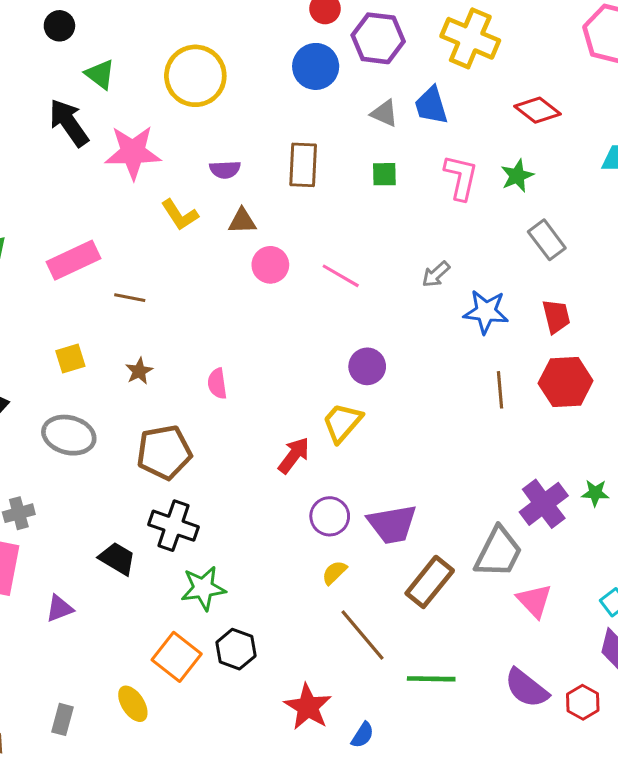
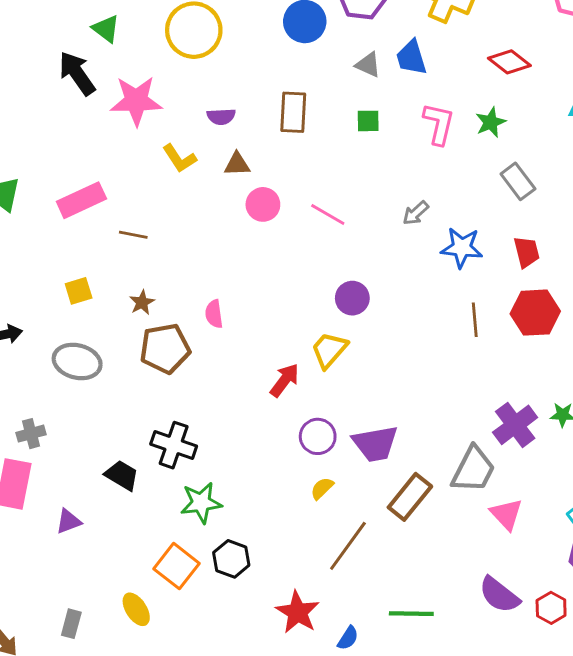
brown pentagon: (164, 452) -> (165, 349), moved
brown line: (363, 635) -> (348, 546), turned 76
green line: (431, 679) -> (411, 614), moved

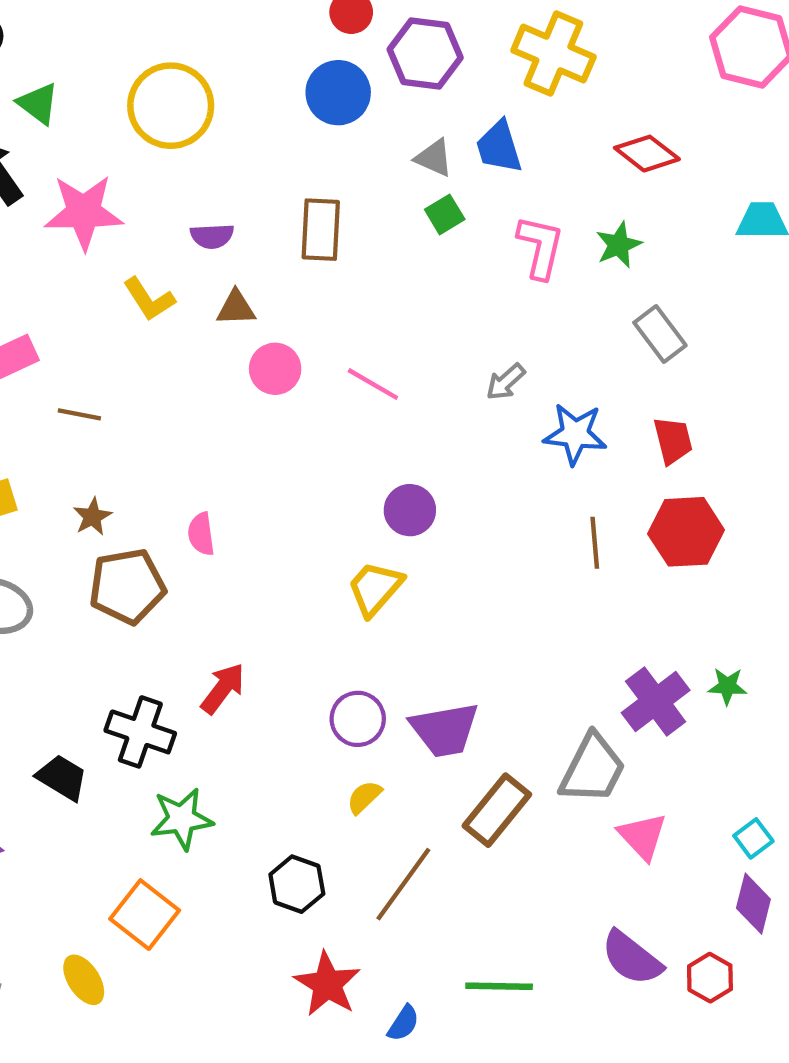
green square: (368, 121) -> (445, 214), moved, turned -30
red arrow: (285, 380) -> (223, 688), moved
black hexagon: (231, 559) -> (297, 884), moved

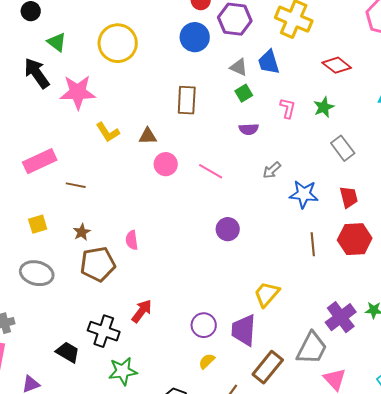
purple semicircle: (212, 236) -> (249, 129), moved
pink L-shape: (540, 247) -> (288, 108), size x0.7
yellow trapezoid: (375, 588) -> (267, 294), moved
purple trapezoid: (445, 730) -> (244, 330), turned 104

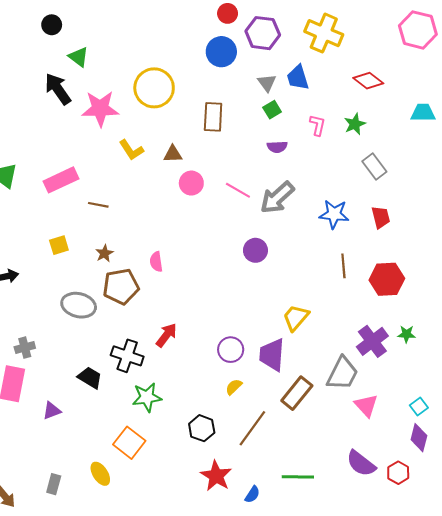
yellow circle: (118, 43) -> (154, 88), moved
gray triangle: (239, 67) -> (267, 83), turned 30
gray arrow: (272, 170) -> (277, 198), moved, size x1.8
red hexagon: (355, 239) -> (387, 279), moved
gray ellipse: (37, 273) -> (79, 305), moved

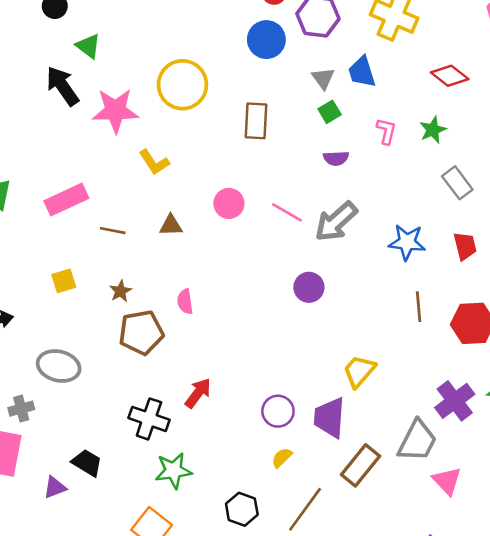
brown triangle: (173, 154) -> (171, 225), moved
gray ellipse: (79, 305) -> (59, 366), moved
black trapezoid: (90, 378) -> (87, 463), moved

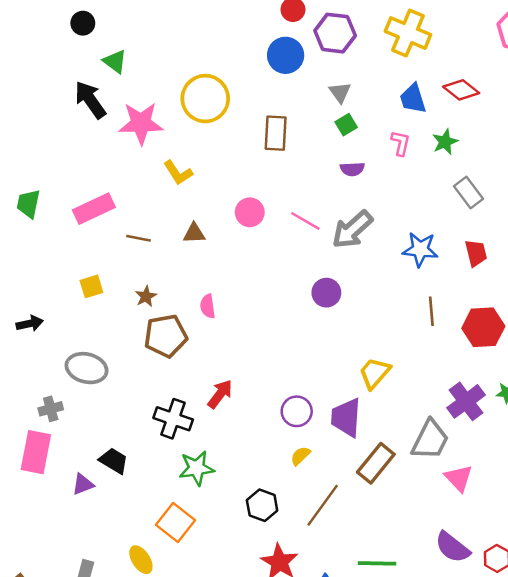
blue trapezoid: (362, 72) -> (413, 99), moved

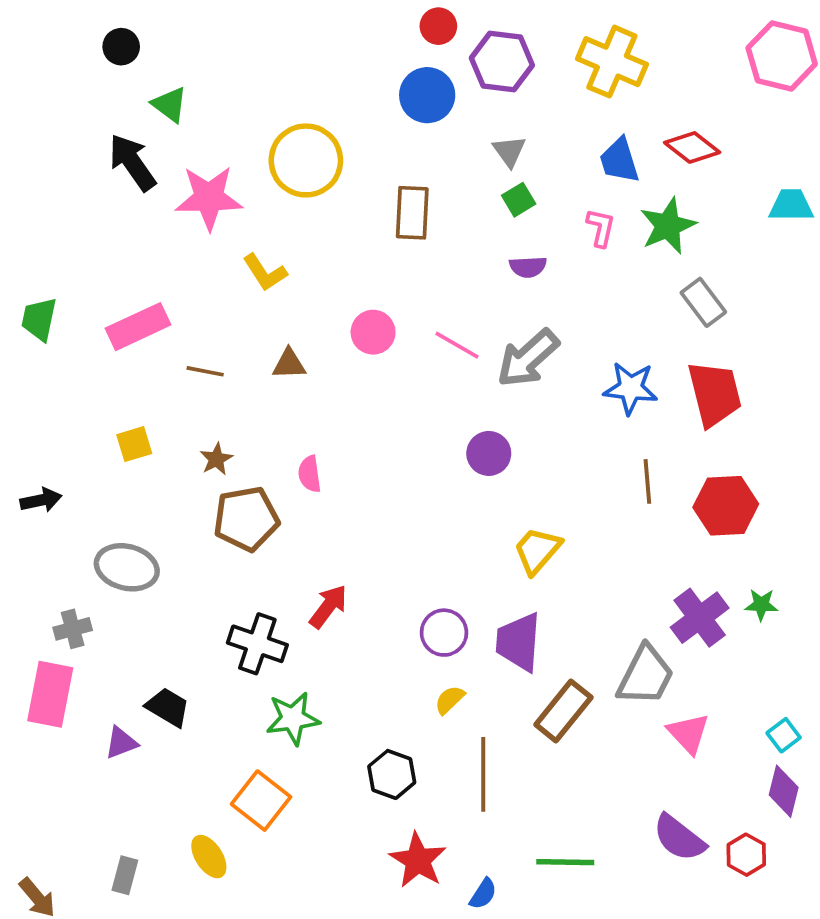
green star: (445, 142) -> (668, 226), size x1.4
red trapezoid: (476, 253) -> (715, 394), size x1.6
yellow trapezoid: (375, 373) -> (537, 550), moved
brown line: (323, 505) -> (483, 774), turned -36

